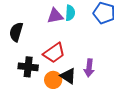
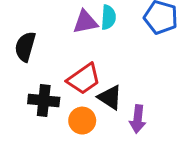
purple arrow: (89, 68) -> (138, 119), moved
black triangle: (68, 76) -> (110, 97), moved

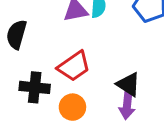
black triangle: (110, 97) -> (128, 84), moved

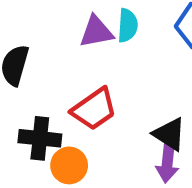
orange circle: (72, 107) -> (69, 165), moved

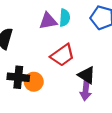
red trapezoid: (94, 109) -> (62, 55), moved
orange circle: (69, 165) -> (34, 82), moved

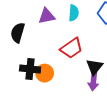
purple triangle: (48, 21) -> (47, 16), moved
black triangle: (87, 75) -> (94, 67), turned 36

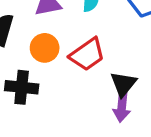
orange circle: (45, 73) -> (45, 48), moved

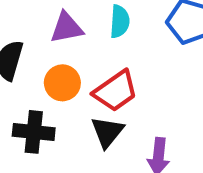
black triangle: (123, 84) -> (107, 132), moved

